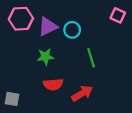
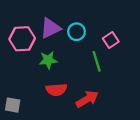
pink square: (118, 15) -> (111, 40), moved, turned 32
pink hexagon: (21, 19) -> (22, 39), moved

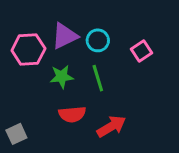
green line: (97, 61) -> (98, 78), moved
gray square: (13, 105) -> (16, 134), turned -35

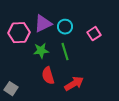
red semicircle: (72, 114) -> (48, 76), turned 78
gray square: (16, 134) -> (11, 89), turned -32

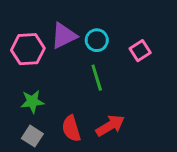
green star: (41, 51) -> (32, 102), moved
red semicircle: (48, 76) -> (71, 129), moved
gray square: (11, 89) -> (32, 136), moved

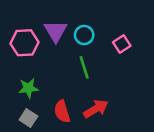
purple triangle: (64, 36) -> (56, 31), turned -35

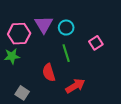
pink square: (122, 44) -> (96, 43), moved
green star: (28, 88) -> (12, 56), moved
red semicircle: (62, 111) -> (49, 73), moved

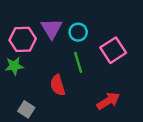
pink square: (96, 43) -> (113, 50), size x1.5
red arrow: (75, 86) -> (108, 101), moved

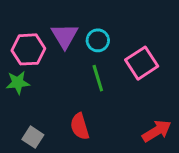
red semicircle: (58, 85) -> (80, 126), moved
red arrow: (108, 101) -> (157, 131), moved

